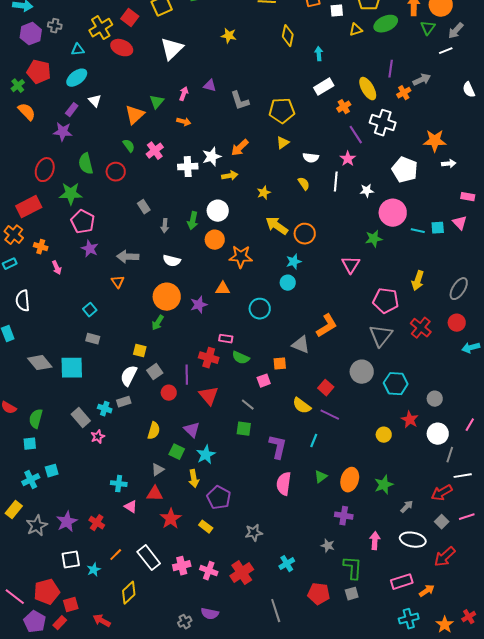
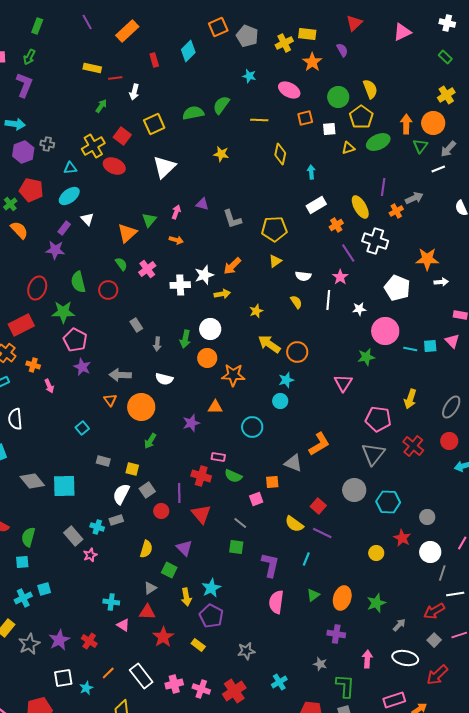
orange circle: (167, 297) -> (141, 407), moved
gray rectangle: (93, 339) -> (103, 461), moved
cyan star: (206, 455) -> (211, 588), moved

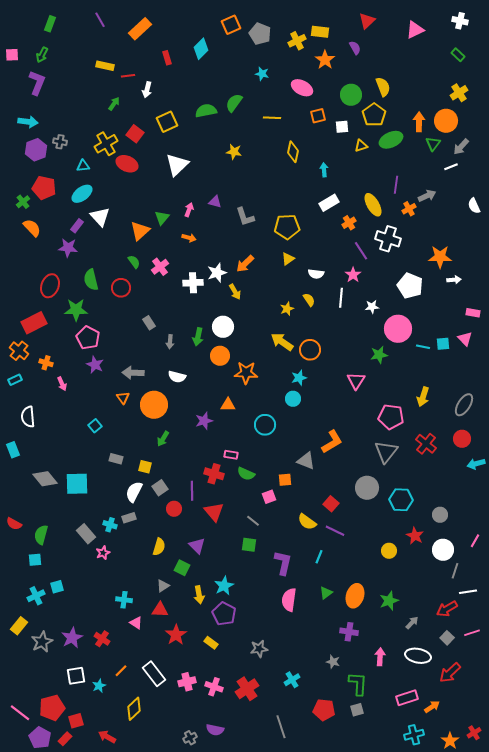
white triangle: (87, 219) -> (100, 217), size x1.5
yellow arrow: (222, 294) -> (235, 292), turned 70
yellow star: (256, 311) -> (287, 309), moved

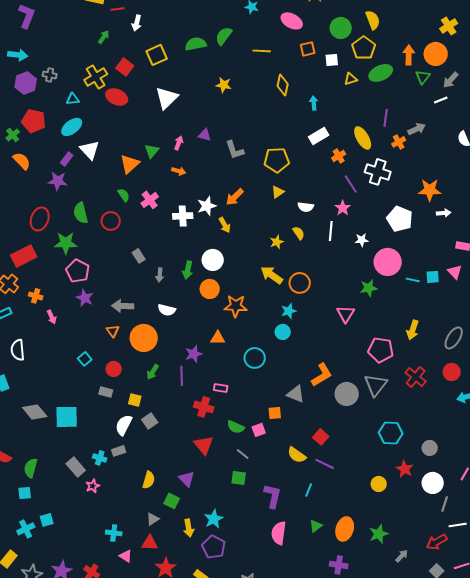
green semicircle: (246, 474) -> (236, 427), moved
gray circle: (367, 488) -> (347, 394), moved
purple line: (192, 491) -> (182, 376), moved
red circle: (174, 509) -> (114, 369), moved

